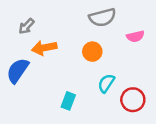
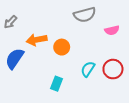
gray arrow: (26, 26) -> (10, 22), moved
orange circle: (92, 52) -> (62, 47), moved
red circle: (133, 100) -> (113, 69), moved

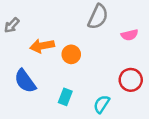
gray semicircle: (85, 15) -> (98, 17), turned -50
blue semicircle: (15, 59) -> (25, 81), moved, turned -70
cyan semicircle: (88, 69) -> (102, 104), moved

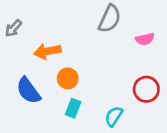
orange circle: (71, 54) -> (68, 78), moved

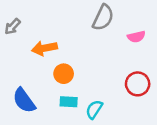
blue semicircle: (28, 91) -> (24, 100), moved
cyan rectangle: (73, 108) -> (69, 102), turned 72
cyan semicircle: (114, 116) -> (94, 109), moved

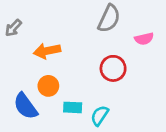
orange circle: (64, 74) -> (48, 86), moved
red circle: (138, 84) -> (113, 68), moved

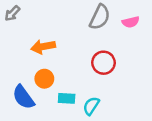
gray arrow: (13, 28) -> (12, 13), moved
pink semicircle: (144, 39) -> (131, 22), moved

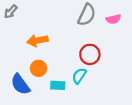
cyan semicircle: (91, 106) -> (79, 76), moved

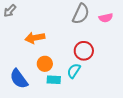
orange circle: (38, 68) -> (45, 64), moved

